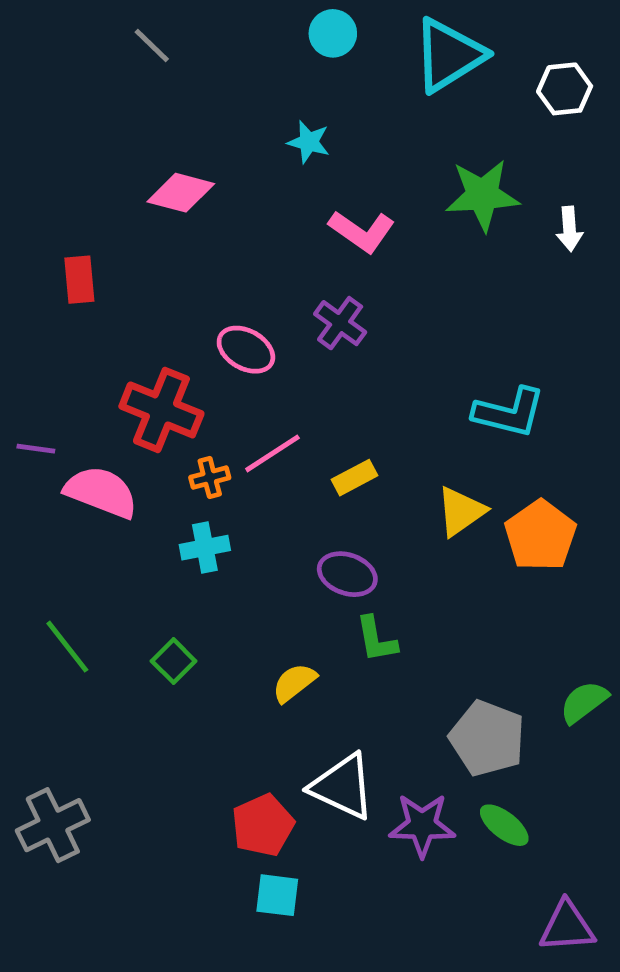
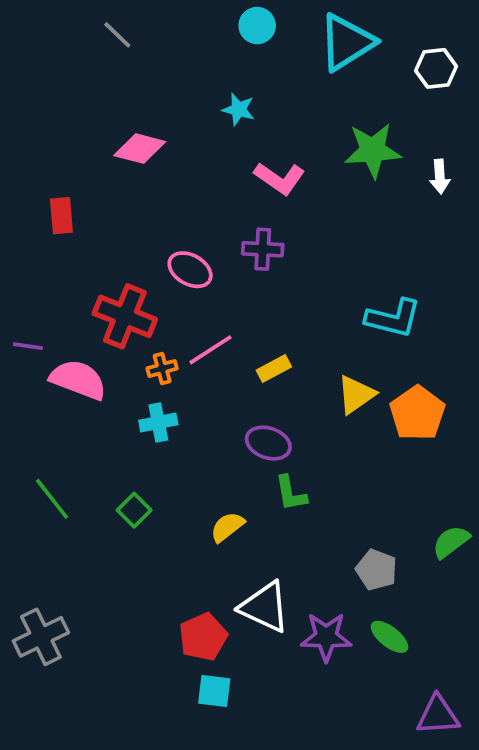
purple cross: (340, 323) -> (263, 249), turned -33
gray pentagon: (487, 738) -> (376, 570), size x0.7

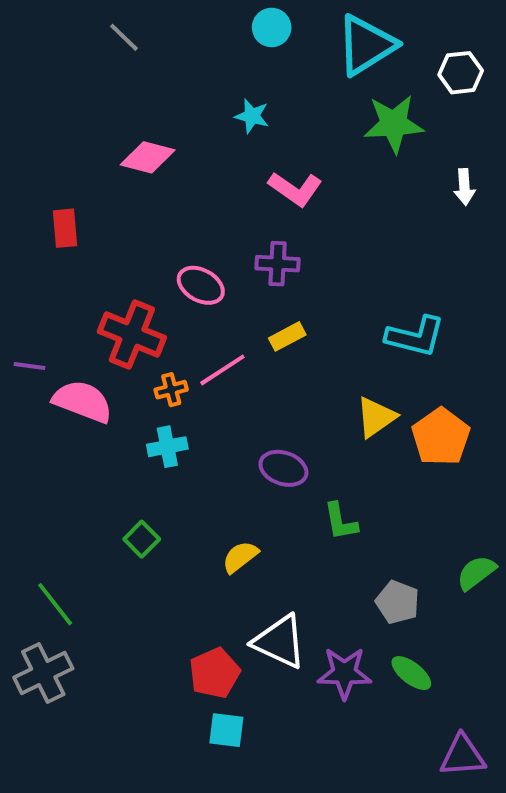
green star: (373, 150) -> (394, 124), moved
yellow rectangle: (274, 368) -> (287, 336), moved
green L-shape: (291, 493) -> (341, 521), moved
green line: (52, 499) -> (55, 604), moved

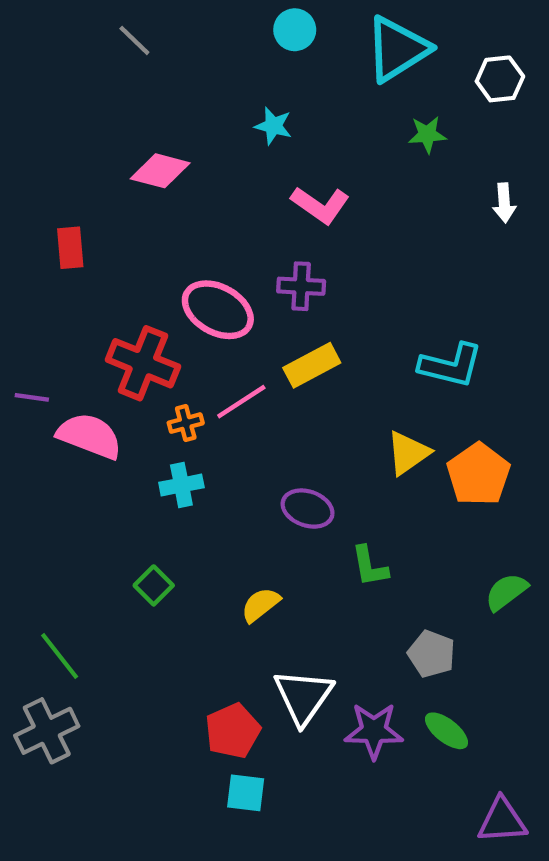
green star: (394, 124) -> (427, 134), size x0.6
pink ellipse: (201, 285) -> (218, 310), size x1.4
yellow rectangle: (287, 336) -> (312, 365), size x1.4
green semicircle: (476, 573) -> (506, 592), moved
white triangle: (279, 642) -> (303, 697), turned 40

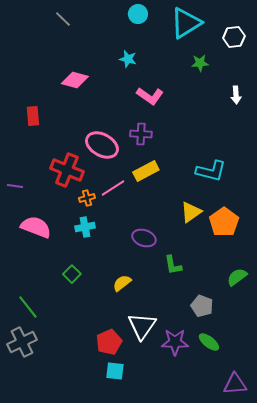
pink semicircle: (90, 436) -> (36, 227), moved

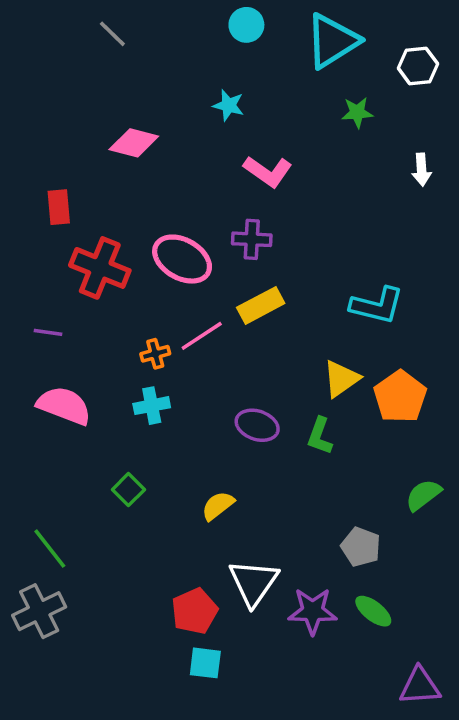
red cross: (67, 170) -> (100, 268), moved
purple line: (15, 186) -> (48, 332), moved
green L-shape: (173, 265) -> (320, 436), moved, turned 30

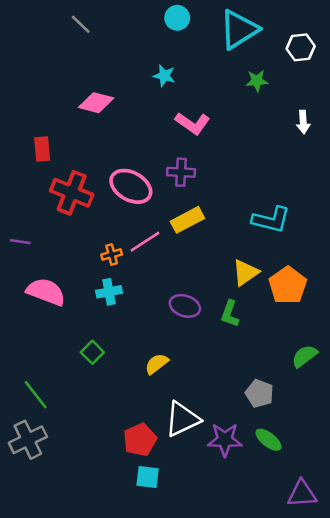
purple line: (48, 332) -> (20, 242), moved
white triangle: (254, 583) -> (182, 419), turned 30

